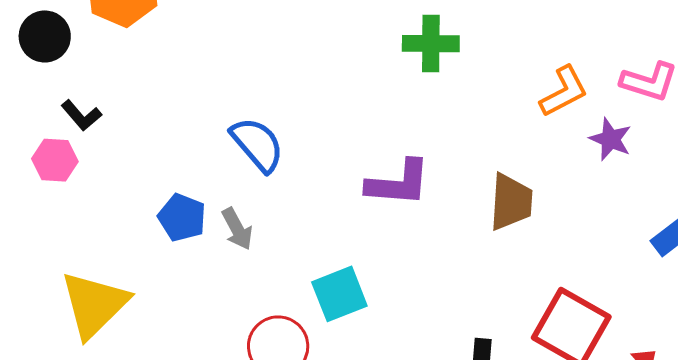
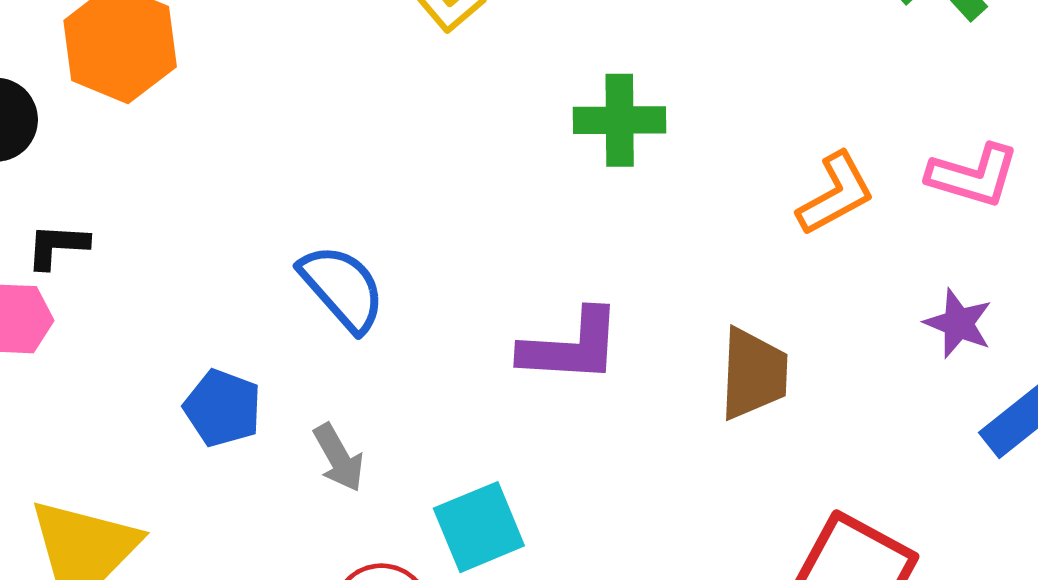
black L-shape: (81, 115) -> (57, 246), turned 135
purple star: (610, 139) -> (958, 323), moved
gray arrow: (237, 229) -> (339, 458), moved

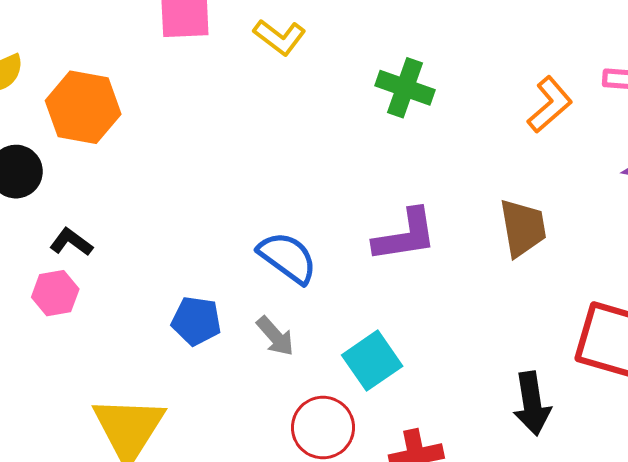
green cross: (620, 120) -> (405, 88), turned 32
black L-shape: (57, 246) -> (71, 242), turned 45
blue semicircle: (342, 288) -> (288, 258), moved

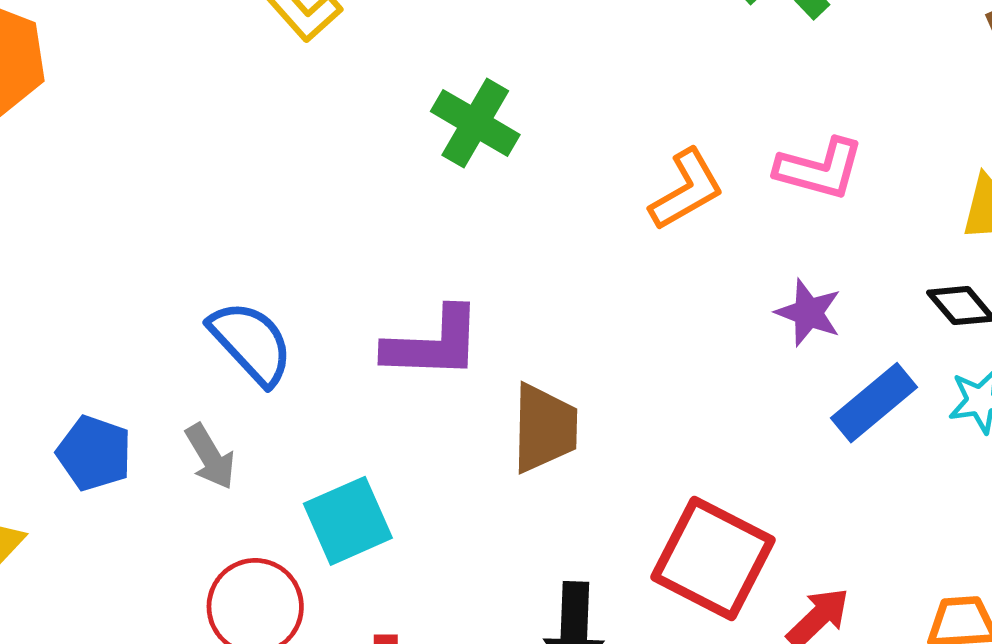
brown trapezoid: (523, 228) -> (545, 428), moved
blue pentagon: (196, 321) -> (94, 453), moved

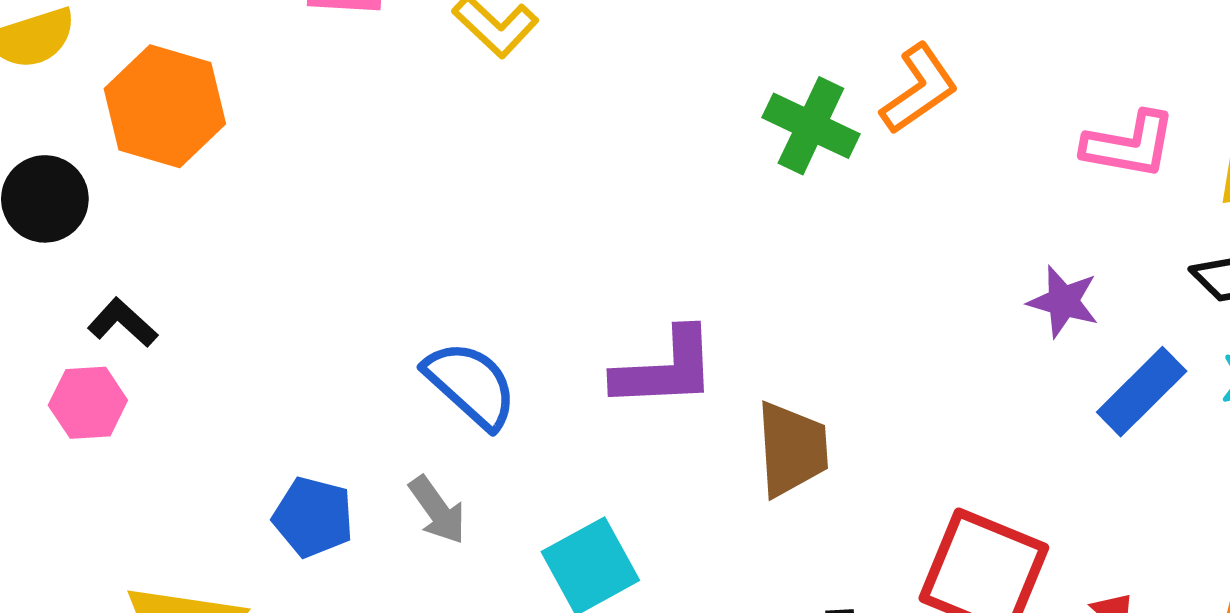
green cross: (475, 123) -> (811, 126), moved
pink L-shape: (820, 169) -> (1129, 145), moved
orange L-shape: (687, 190) -> (919, 89), moved

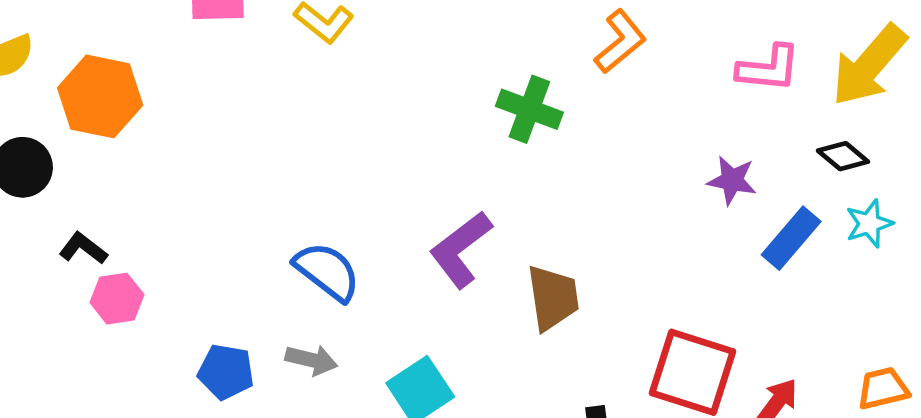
green cross: (811, 126) -> (529, 109), moved
purple L-shape: (665, 369) -> (461, 249), turned 150
pink hexagon: (88, 403) -> (117, 299), moved
gray arrow: (437, 510) -> (311, 360), turned -36

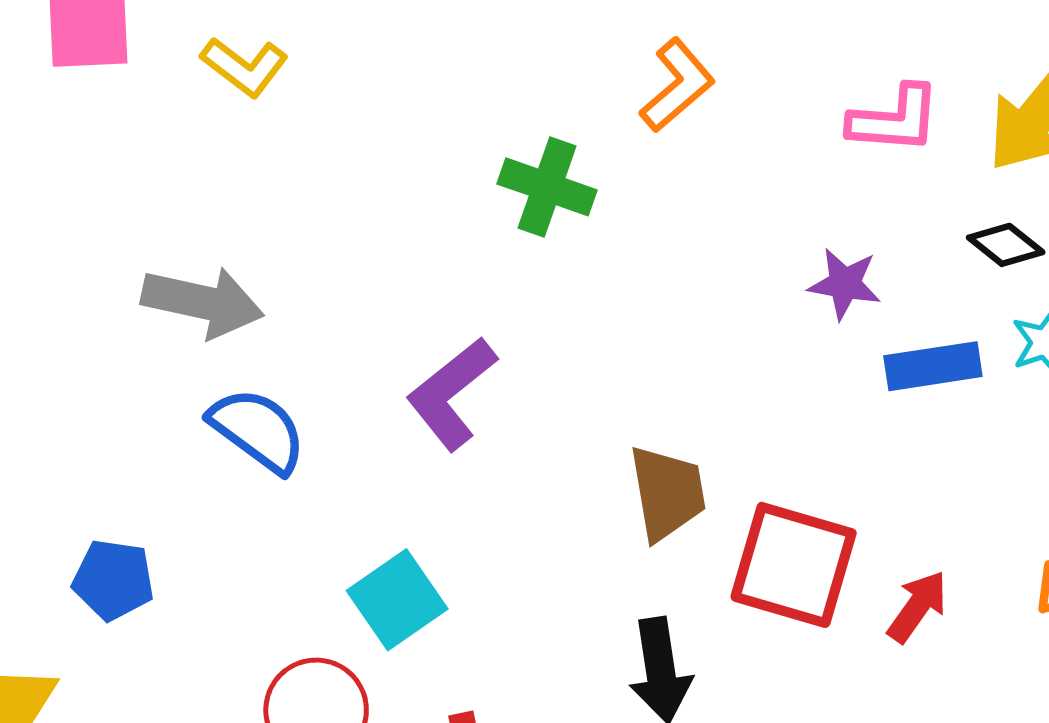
blue rectangle: (791, 238) -> (933, 366), turned 42
brown trapezoid: (553, 298) -> (667, 493), moved
gray arrow: (311, 360) -> (203, 302), moved, size x1.6

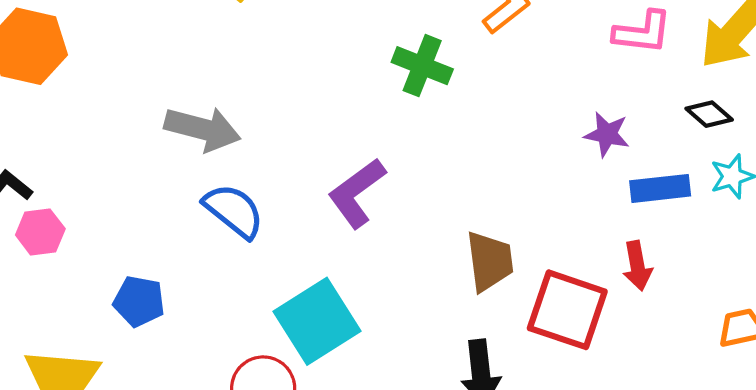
cyan square: (397, 600) -> (317, 321), size x1.4
red arrow: (917, 607) -> (637, 266), moved, turned 132

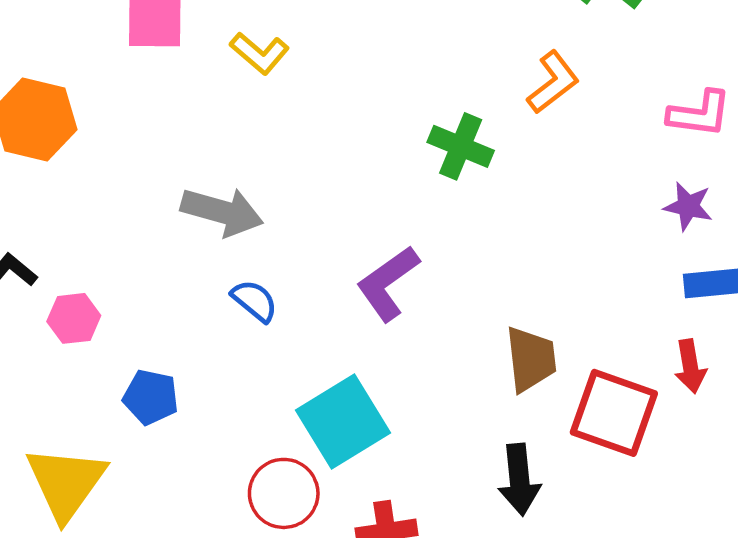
purple star: (607, 134) -> (688, 206), moved
blue semicircle: (234, 211) -> (255, 301), size x0.7
pink hexagon: (40, 232) -> (74, 318), moved

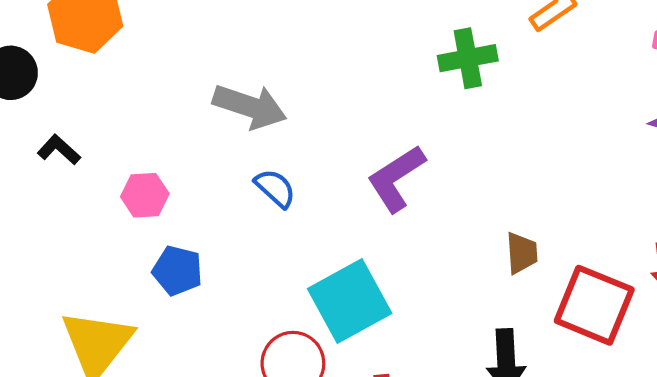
green cross: (461, 146) -> (468, 58), turned -36
pink hexagon: (74, 318) -> (145, 195), moved
brown trapezoid: (531, 359) -> (522, 253), size x0.7

